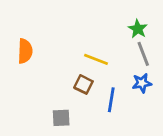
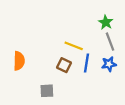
orange semicircle: (25, 51) -> (19, 61), moved
blue line: (111, 100) -> (86, 63), moved

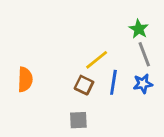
yellow line: (74, 46) -> (97, 60), turned -60
gray square: (47, 91) -> (78, 120), moved

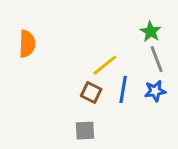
orange semicircle: (25, 79) -> (27, 44), moved

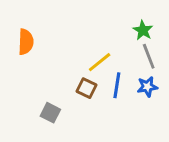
gray square: (85, 131) -> (50, 113), moved, turned 30

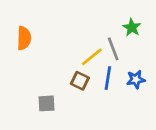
gray line: (149, 56) -> (113, 49), moved
gray square: (50, 113) -> (47, 103), turned -30

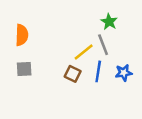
green star: (132, 28) -> (109, 22), moved
gray square: (47, 103) -> (24, 69), moved

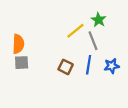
orange semicircle: (22, 35) -> (18, 44), moved
yellow line: (84, 52) -> (75, 31), moved

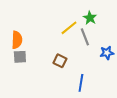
blue line: (89, 65) -> (81, 83), moved
blue star: (112, 66) -> (107, 53), moved

